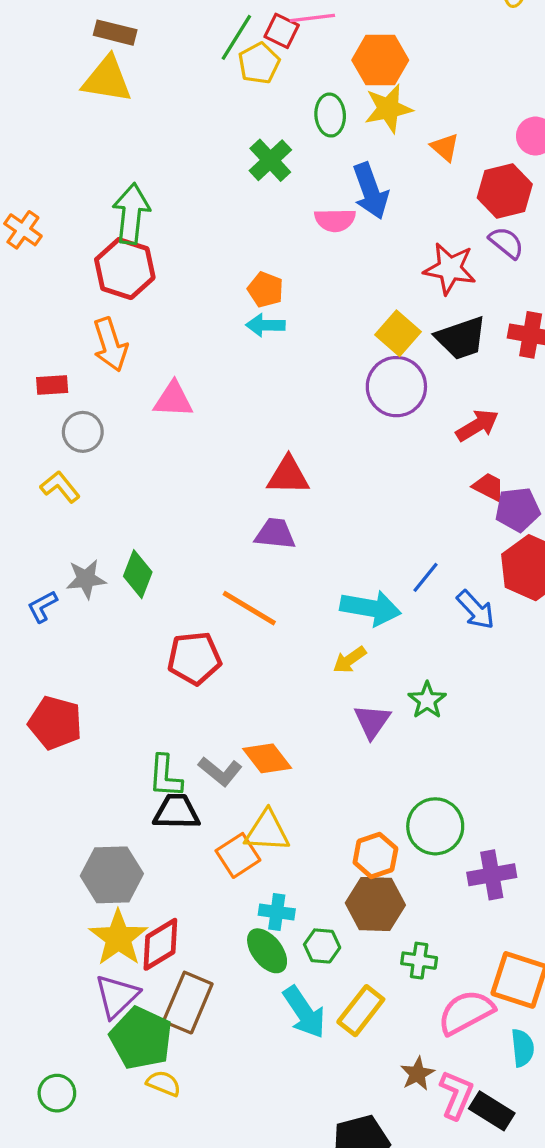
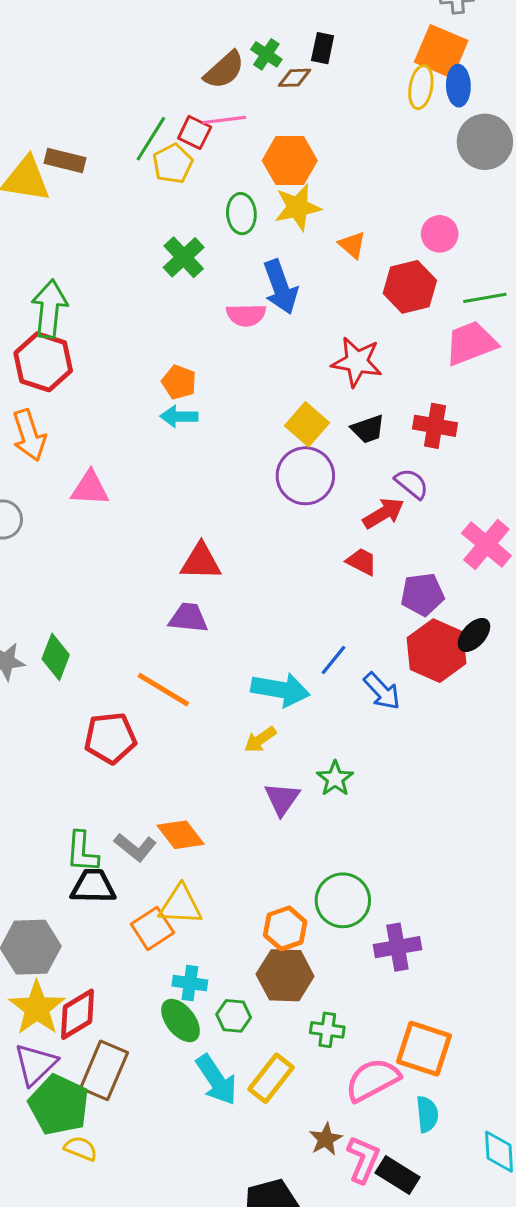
brown rectangle: (115, 33) -> (65, 161), moved
purple semicircle: (506, 243) -> (412, 484), moved
black trapezoid: (461, 338) -> (368, 429), size x0.7
red trapezoid: (489, 487) -> (362, 562), moved

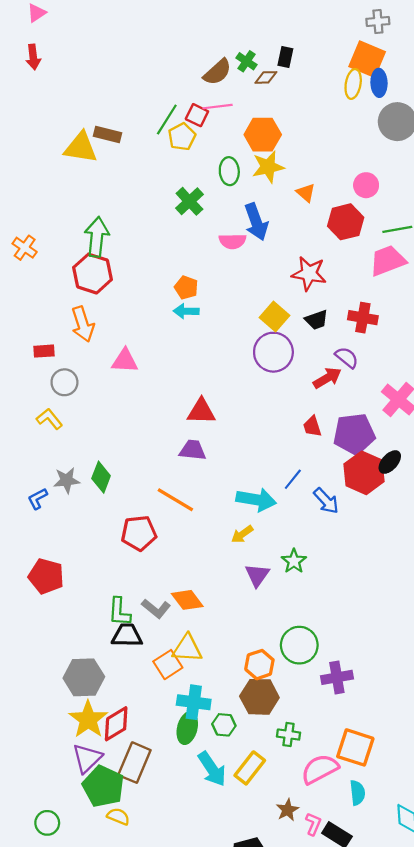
red trapezoid: (362, 562) -> (312, 426), moved, turned -135
purple pentagon: (422, 594) -> (354, 434), size x1.4
cyan cross: (190, 983) -> (194, 702), size x1.4
green ellipse: (181, 1021) -> (187, 728), turned 52
pink L-shape: (363, 1159) -> (313, 824), size x0.7

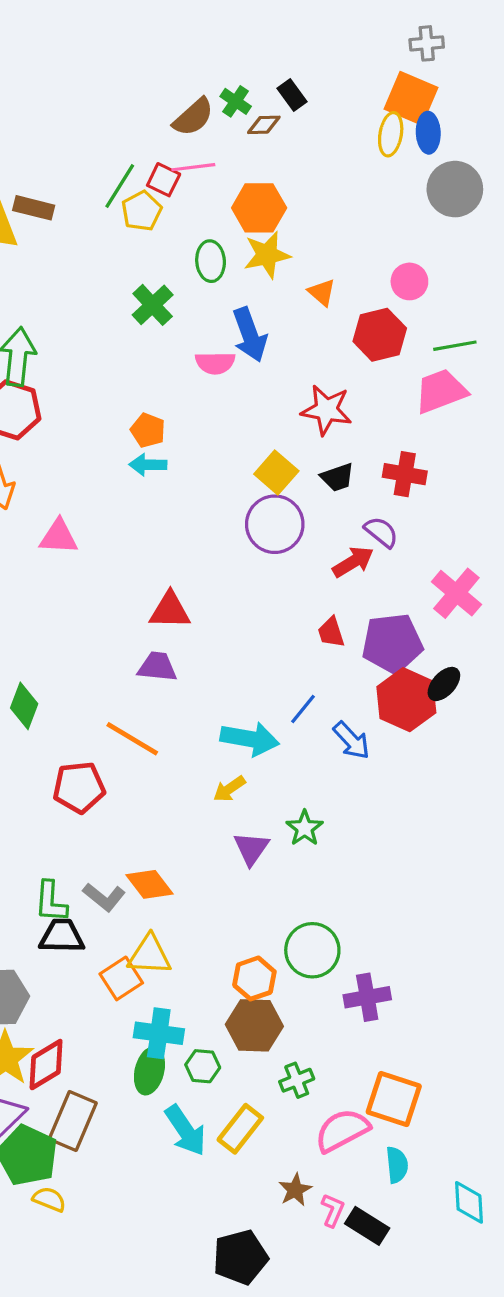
black rectangle: (285, 57) -> (292, 95), turned -48
green cross: (289, 735) -> (297, 1080), turned -30

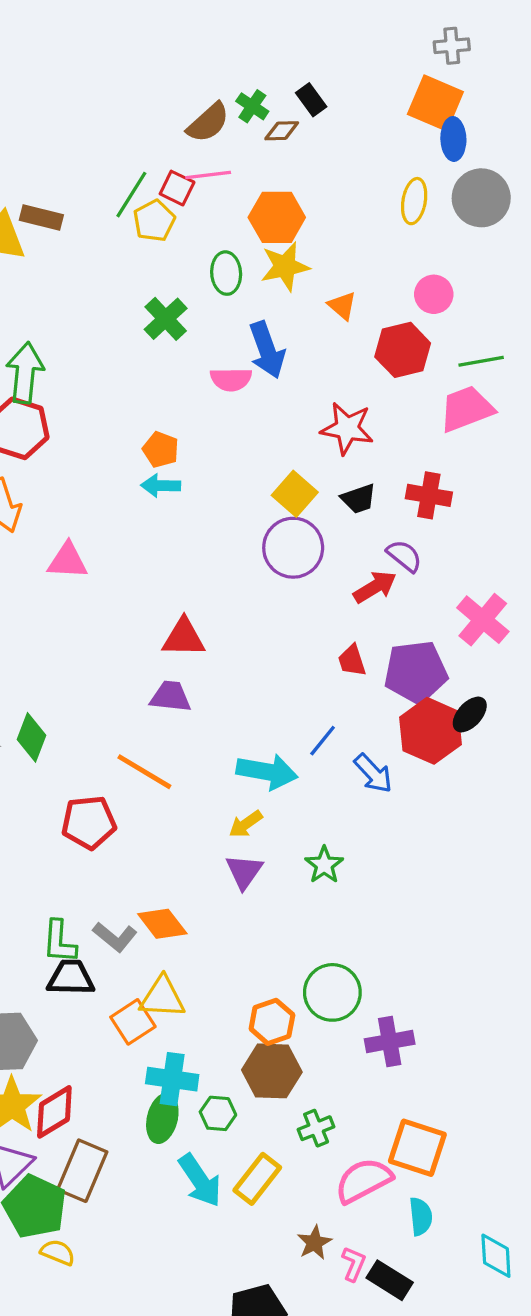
yellow ellipse: (391, 134) -> (414, 201), moved
purple triangle: (251, 848) -> (244, 871), moved

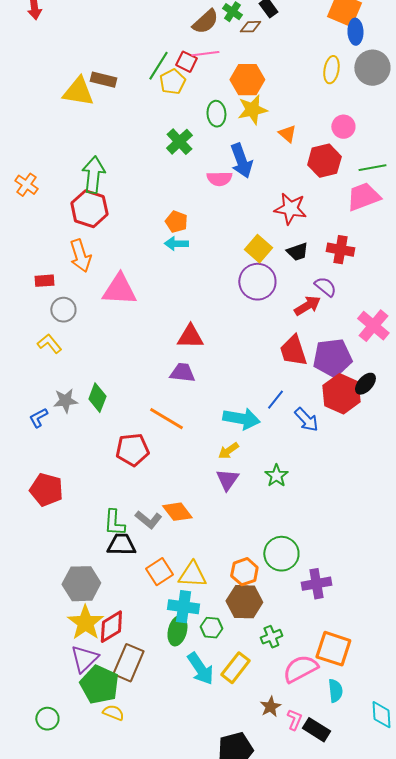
pink triangle: (68, 561) -> (119, 290), size x1.4
red trapezoid: (352, 661) -> (293, 351), size x1.6
yellow triangle: (162, 997) -> (192, 575), moved

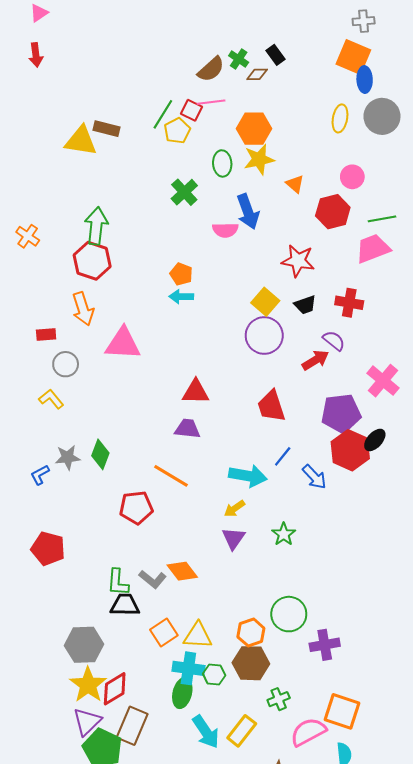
red trapezoid: (293, 351) -> (271, 406), moved
green hexagon: (211, 628) -> (214, 675), moved

